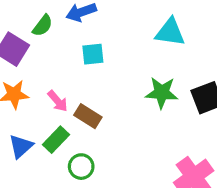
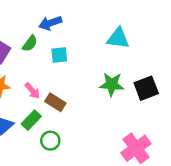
green semicircle: (43, 26) -> (30, 43), moved

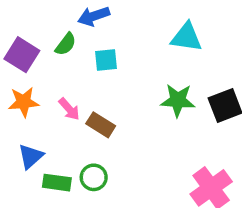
green rectangle: (31, 120) -> (57, 183), moved, turned 54

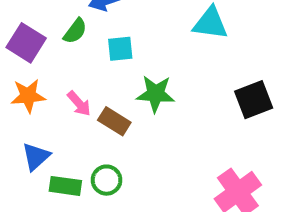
green star: (178, 100) -> (156, 94), moved

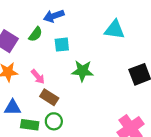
brown rectangle: (114, 121) -> (49, 97), moved
blue triangle: (36, 157) -> (13, 108), turned 42

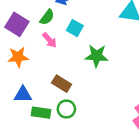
cyan square: (62, 45) -> (75, 28), turned 35
pink arrow: (38, 77) -> (49, 40), moved

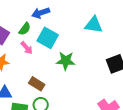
cyan square: (75, 28) -> (48, 38), size x1.5

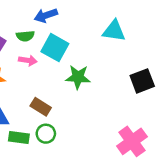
green semicircle: (25, 29) -> (25, 36), turned 48
pink arrow: (27, 48) -> (28, 60), turned -40

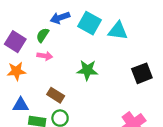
green semicircle: (25, 36) -> (43, 35), turned 128
cyan square: (55, 48) -> (90, 23), moved

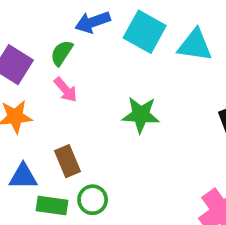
pink arrow: (45, 56) -> (66, 90), turned 40
brown rectangle: (56, 95) -> (67, 161), moved, turned 35

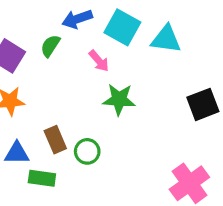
pink arrow: (66, 90) -> (99, 61), moved
green circle: (93, 200) -> (87, 151), moved

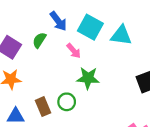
blue arrow: (77, 19) -> (58, 21), turned -108
green circle: (87, 151) -> (67, 102), moved

